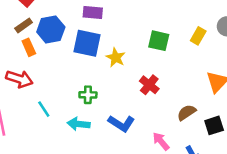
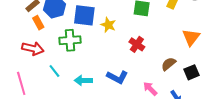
green cross: (88, 95) -> (70, 40), moved, size x1.5

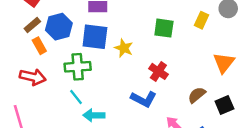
cyan line: (54, 71) -> (76, 97), moved
blue L-shape: (117, 77) -> (144, 99), moved

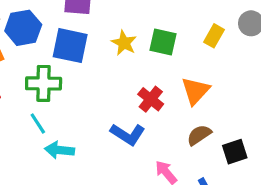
yellow star: (124, 48) -> (124, 43), moved
orange triangle: (224, 63) -> (195, 91), moved

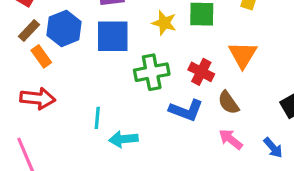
green cross: (44, 83) -> (152, 72), moved
cyan line: (38, 123) -> (97, 118), turned 50
brown semicircle: (199, 135) -> (228, 103), moved, turned -80

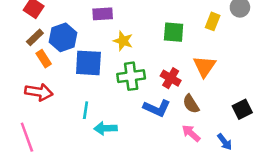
yellow star: (164, 23) -> (123, 41), moved
blue square: (113, 36) -> (88, 63), moved

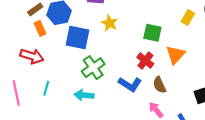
green square: (174, 32) -> (152, 33), moved
green cross: (131, 76) -> (93, 68), moved, turned -35
cyan line: (86, 110) -> (46, 88), moved

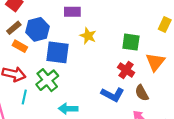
orange rectangle: (40, 28) -> (20, 46), turned -32
green cross: (93, 68) -> (47, 80), moved
cyan line: (46, 88) -> (24, 97), moved

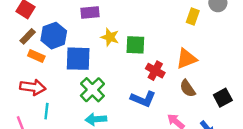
green square: (131, 42) -> (135, 45), moved
orange triangle: (155, 62) -> (186, 59), turned 36
green cross: (47, 80) -> (92, 90), moved
brown semicircle: (142, 93) -> (188, 88), moved

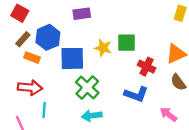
yellow star: (110, 37) -> (103, 48), moved

